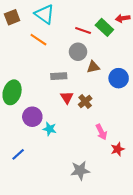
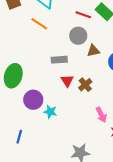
blue line: (18, 154) -> (19, 137), turned -32

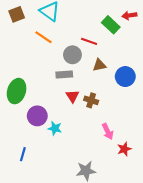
red line: (83, 15) -> (89, 41), moved
gray circle: (78, 36) -> (72, 55), moved
brown cross: (85, 85) -> (91, 100), turned -32

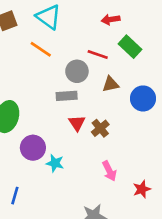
red arrow: (129, 15) -> (111, 19), moved
green rectangle: (111, 25) -> (130, 47), moved
brown cross: (91, 100) -> (100, 128), turned 32
pink arrow: (108, 131) -> (109, 171), moved

